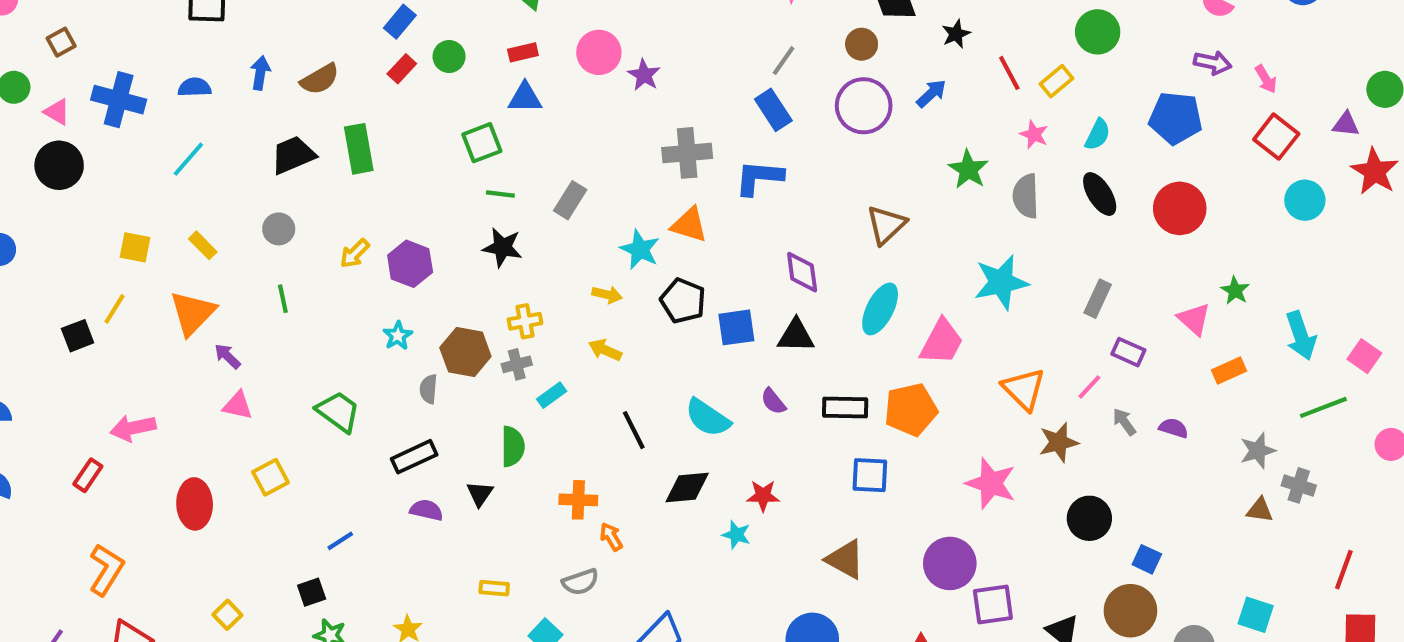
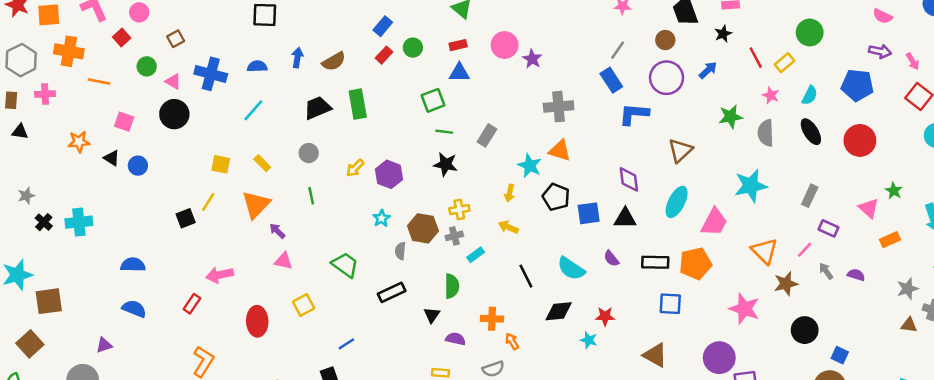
green star: (968, 169) -> (731, 117), turned 30
blue L-shape: (759, 178) -> (634, 114), moved
yellow arrow: (607, 295) -> (510, 193), turned 90
purple semicircle: (426, 510) -> (456, 339), moved

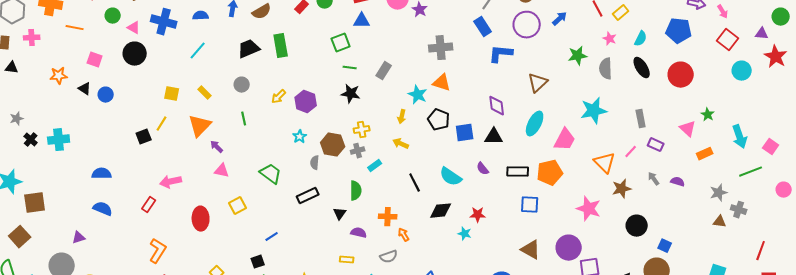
gray rectangle: (810, 196) -> (641, 119), turned -36
pink line: (805, 250) -> (631, 152), moved
brown triangle: (655, 355) -> (531, 250), moved

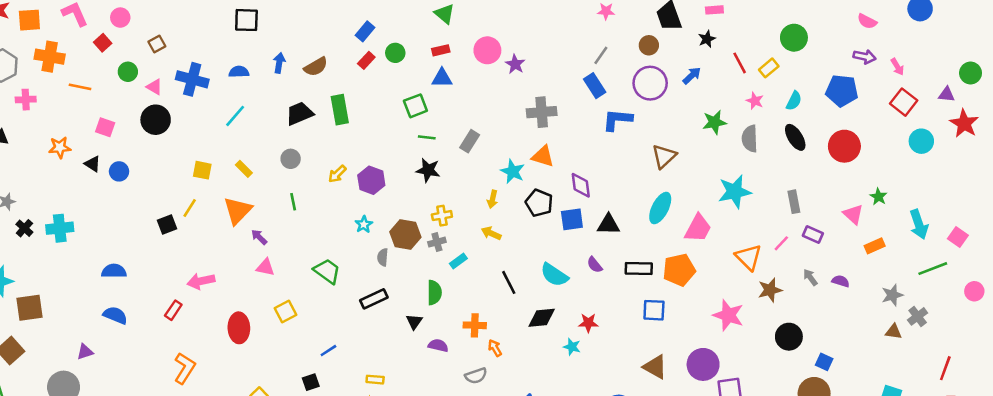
purple diamond: (497, 106) -> (581, 185), moved
gray cross: (739, 210) -> (918, 316), turned 35
yellow rectangle: (347, 260) -> (375, 380), moved

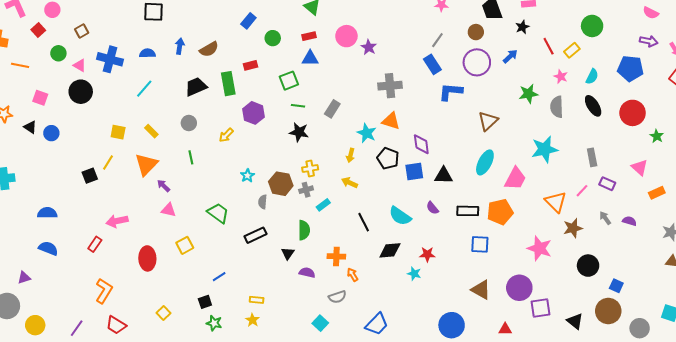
red rectangle: (366, 60) -> (250, 65), moved, turned 32
purple hexagon: (371, 180) -> (253, 113), moved
green star: (878, 197) -> (657, 136), moved

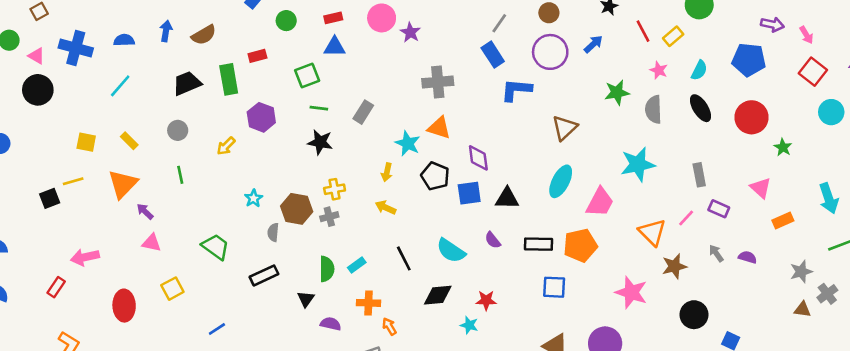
yellow line: (108, 162) -> (73, 181), turned 42
cyan rectangle: (323, 205) -> (357, 265), moved

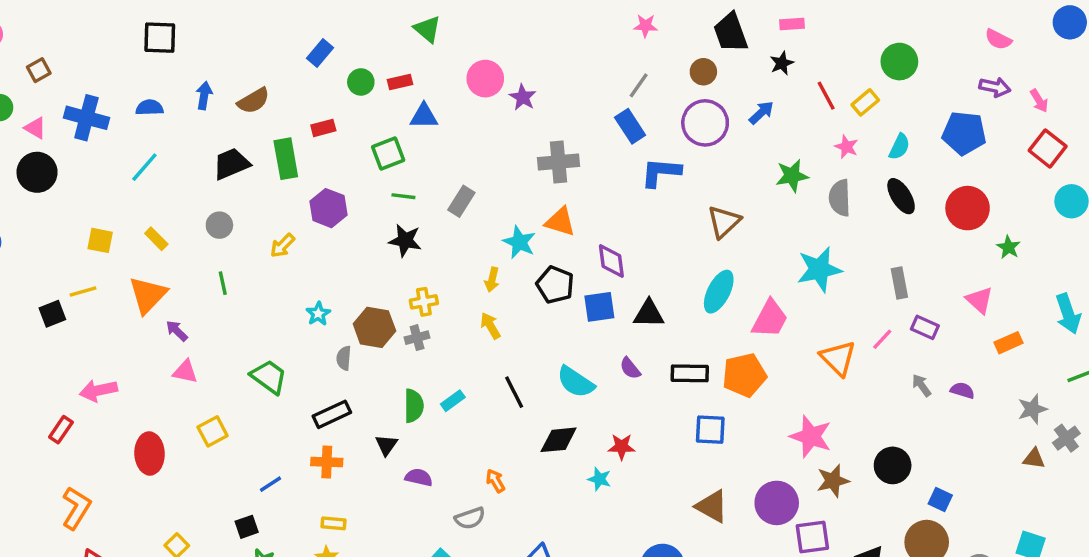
red rectangle: (333, 18) -> (400, 82), moved
yellow arrow: (386, 207) -> (490, 326), turned 36
brown star: (674, 266) -> (833, 481), moved
orange cross: (369, 303) -> (327, 462), moved

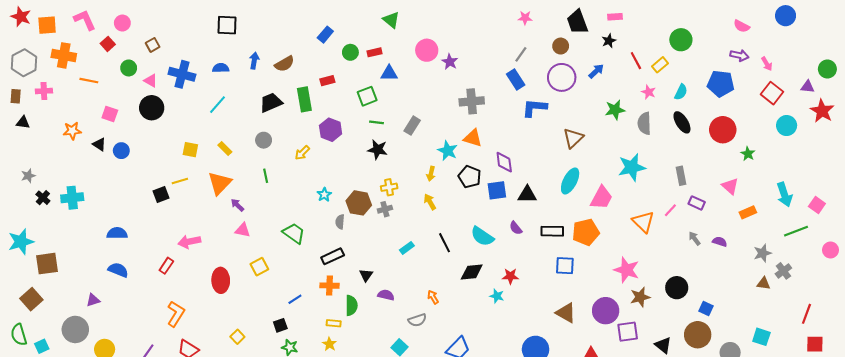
green semicircle: (414, 406) -> (351, 305), moved

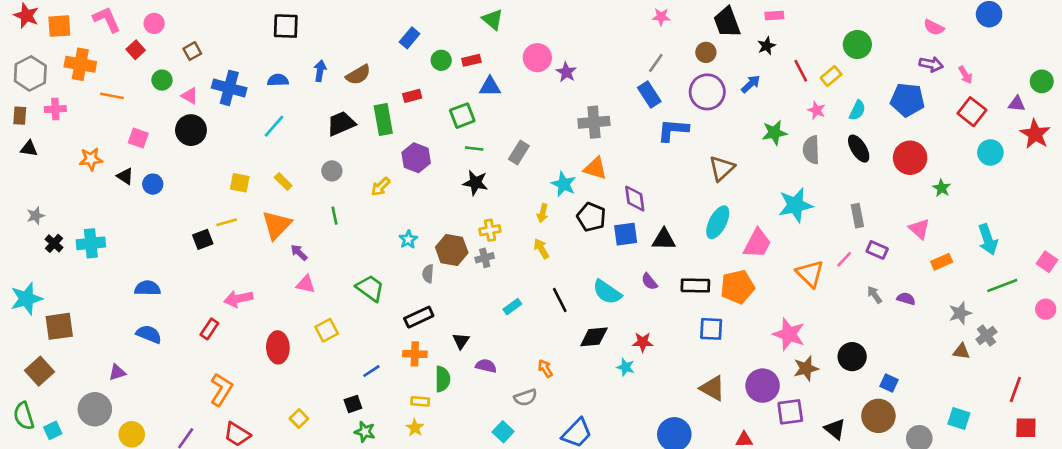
pink square: (817, 205) -> (1047, 262), moved

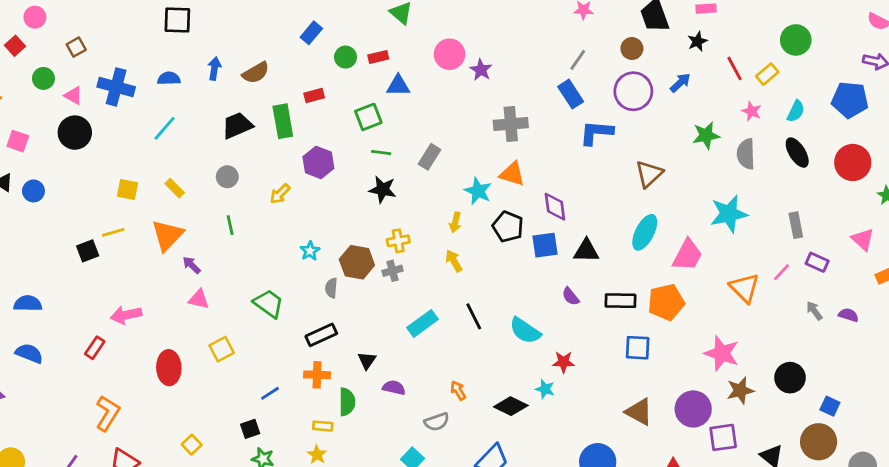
cyan semicircle: (607, 292) -> (525, 331), moved
cyan rectangle: (512, 307) -> (422, 323), size x1.5
black diamond: (594, 337) -> (511, 406), moved, turned 32

